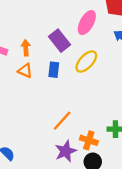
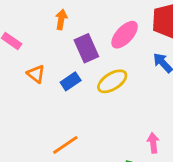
orange arrow: (26, 48) -> (61, 19), moved
blue rectangle: (54, 70) -> (71, 81), turned 35

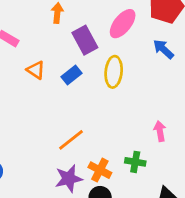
yellow ellipse: (112, 81) -> (114, 72), turned -48

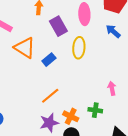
pink ellipse: (123, 24) -> (84, 14), turned -40
orange triangle: (36, 70) -> (25, 48), size x1.6
blue rectangle: (71, 75) -> (49, 60), moved

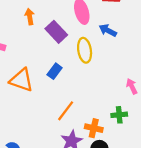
blue arrow: (113, 31) -> (108, 30), moved
orange triangle: (25, 48) -> (22, 80), moved

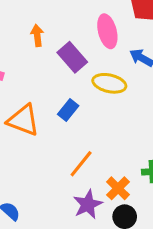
yellow ellipse: (85, 50) -> (109, 83), turned -70
orange cross: (94, 128) -> (118, 188), turned 30

